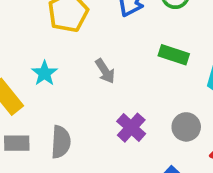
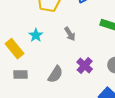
gray semicircle: (61, 142) -> (55, 74), moved, turned 30

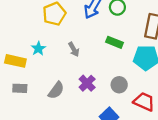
yellow rectangle: (15, 49) -> (15, 61), turned -42

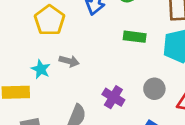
gray arrow: (74, 49) -> (69, 61), moved, turned -32

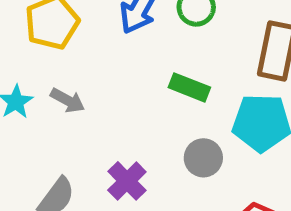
gray circle: (154, 89) -> (203, 158), moved

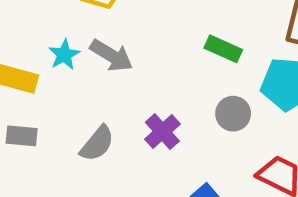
gray arrow: (68, 100) -> (111, 56), size x1.4

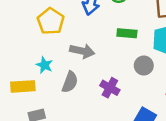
gray arrow: (111, 56) -> (82, 51), moved
gray semicircle: (97, 144) -> (70, 82), moved

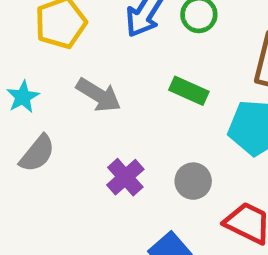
gray circle: (144, 66) -> (193, 181), moved
gray semicircle: (70, 82) -> (37, 153), moved

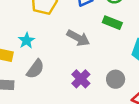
green rectangle: (189, 91) -> (112, 23), moved
gray arrow: (99, 95) -> (78, 38), moved

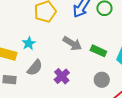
green rectangle: (112, 23) -> (98, 51), moved
purple cross: (81, 79) -> (62, 76), moved

